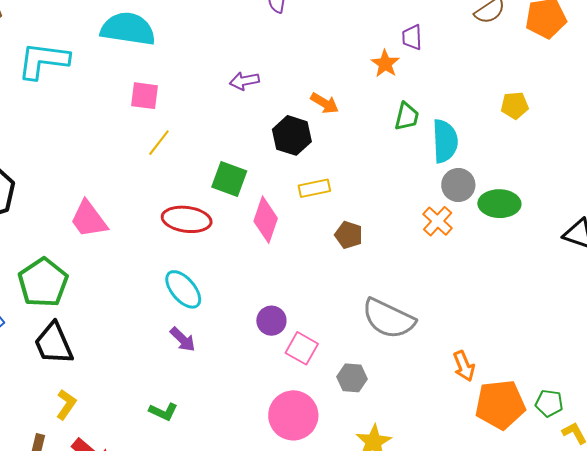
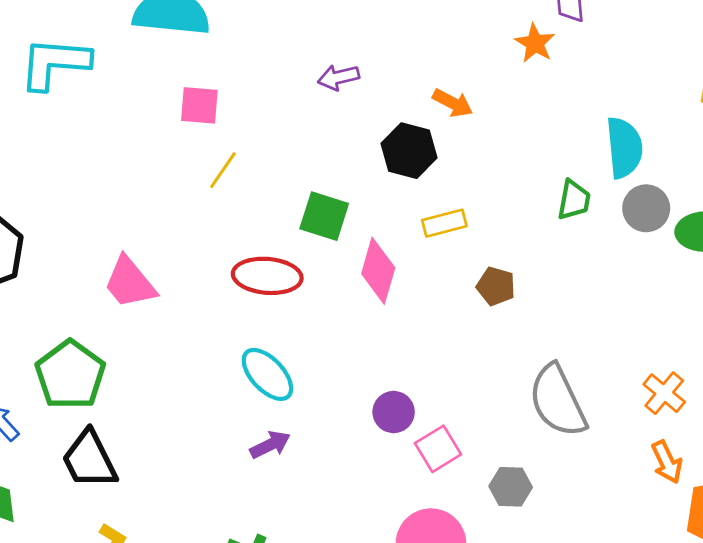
green trapezoid: (407, 116) -> (574, 200), moved
orange cross: (438, 221) -> (664, 393), moved
gray semicircle: (388, 319) -> (558, 401), turned 42
purple arrow: (183, 339) -> (270, 445), turned -68
pink square: (302, 348) -> (438, 449), turned 32

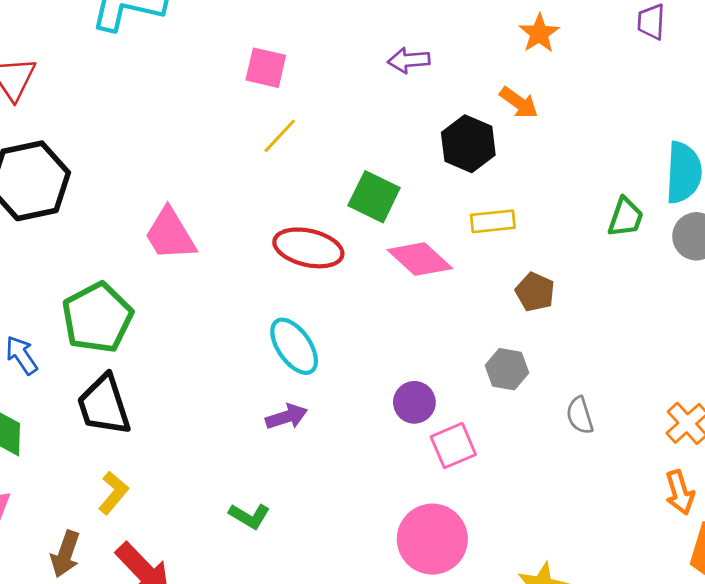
orange star: (535, 43) -> (539, 33), moved
pink diamond: (378, 271) -> (420, 259), turned -72
gray semicircle: (558, 401) -> (580, 415), size x0.5
gray hexagon: (511, 487) -> (507, 369), moved

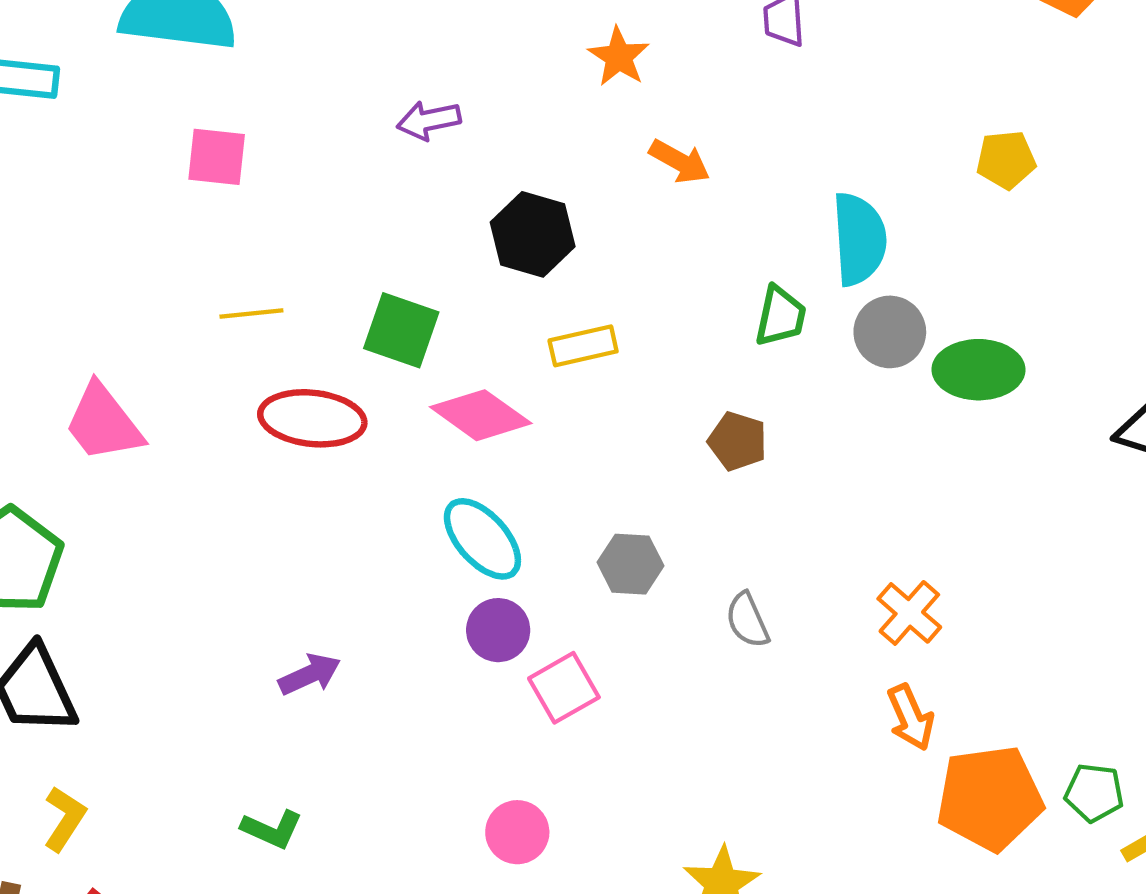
orange arrow: (519, 103) -> (680, 161), moved
yellow line: (280, 136) -> (251, 314), moved, turned 48
brown pentagon: (535, 292) -> (738, 441), moved
cyan ellipse: (294, 346) -> (482, 539), moved
pink circle: (432, 539) -> (517, 832), moved, size x0.6

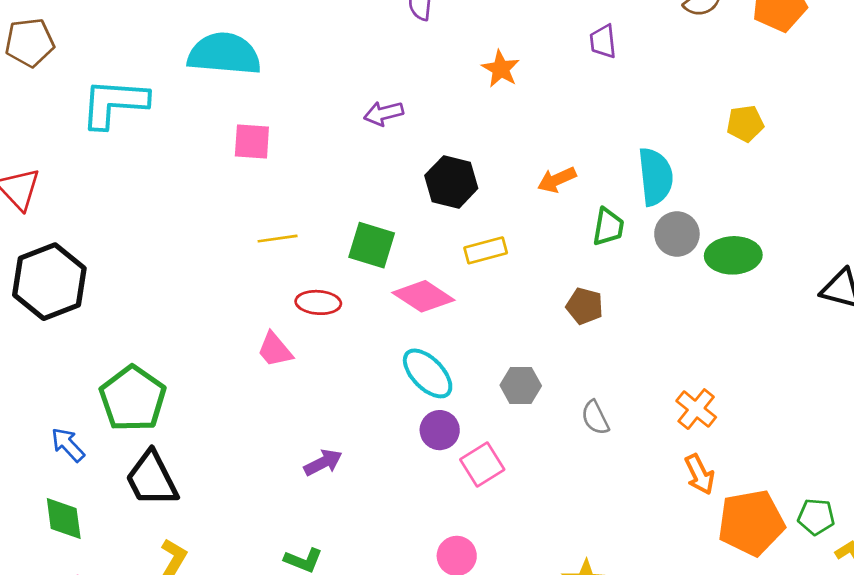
orange arrow: (680, 161) -> (557, 180), moved, turned 129
red ellipse: (312, 418) -> (318, 302), size x0.7
pink trapezoid: (103, 423) -> (275, 350), moved, size x0.7

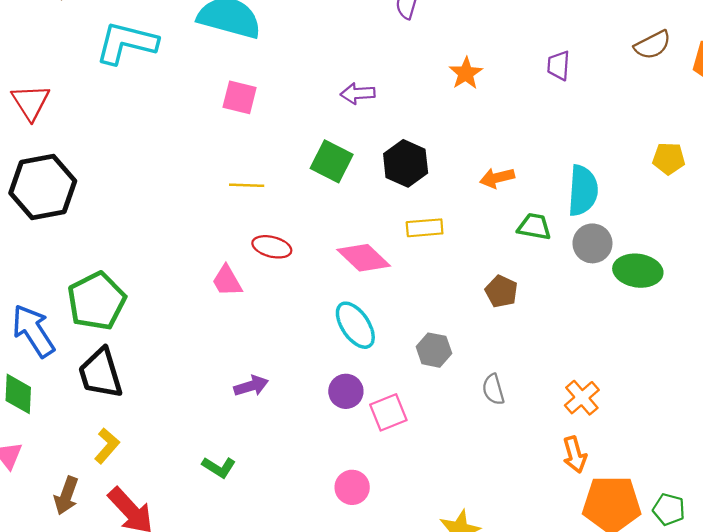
green trapezoid: (608, 227) -> (534, 227), turned -100
green square: (372, 245) -> (332, 161), moved
purple circle: (440, 430) -> (346, 391), moved
blue arrow: (68, 445) -> (33, 331), size x1.6

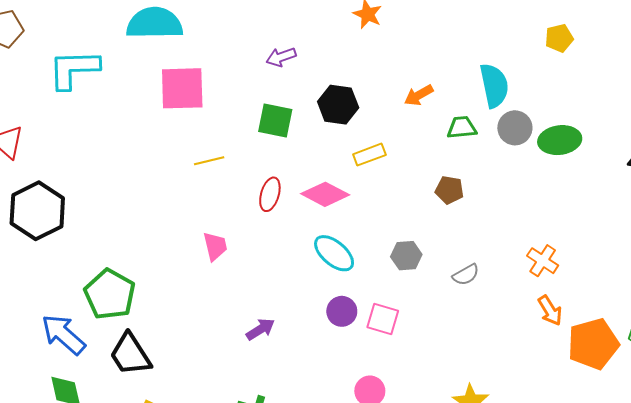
pink square: (240, 97) -> (182, 88), size x1.6
red ellipse: (272, 247) -> (270, 194), moved, turned -72
pink trapezoid: (227, 281) -> (215, 246), turned -148
gray semicircle: (493, 389) -> (466, 275), turned -88
pink square: (388, 412) -> (383, 319), turned -36

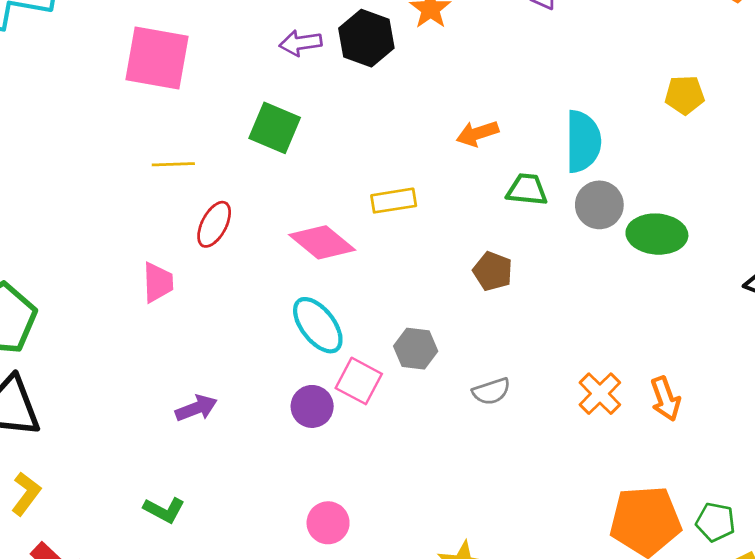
black hexagon: (338, 105) -> (366, 38), moved
red ellipse: (270, 194) -> (214, 224), moved
orange arrow: (550, 310) -> (665, 399), moved
pink square: (383, 319) -> (359, 381), moved

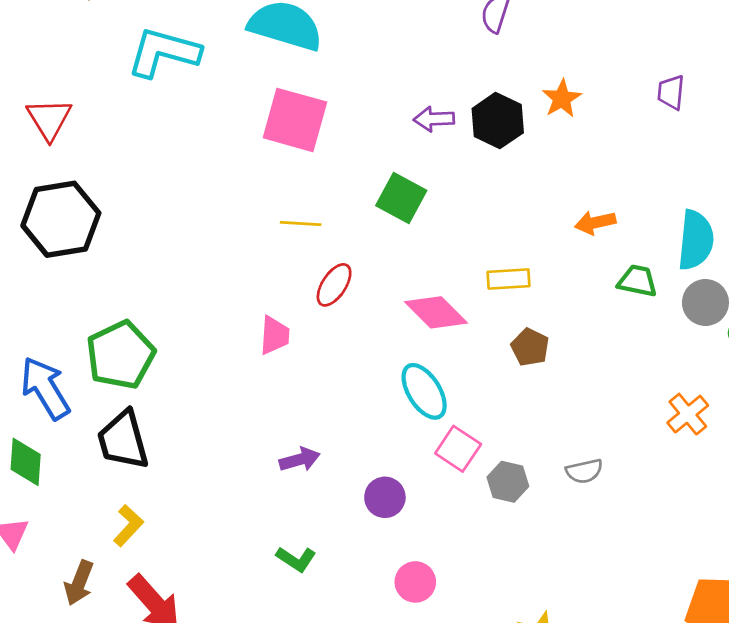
brown pentagon: (493, 271) -> (530, 347), moved
gray hexagon: (416, 349) -> (508, 482), moved
orange cross: (600, 394) -> (688, 414), moved
purple circle: (312, 406) -> (385, 497), moved
green L-shape: (164, 510) -> (296, 559), moved

